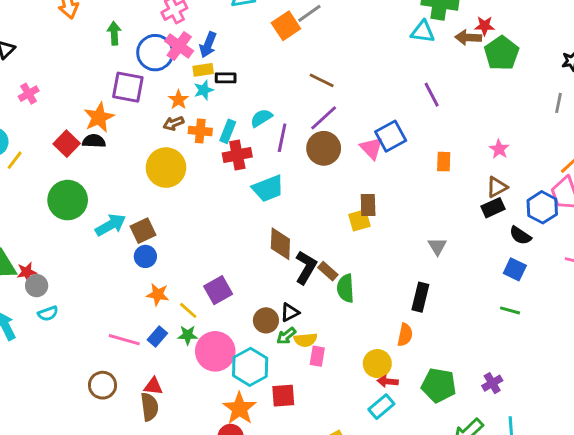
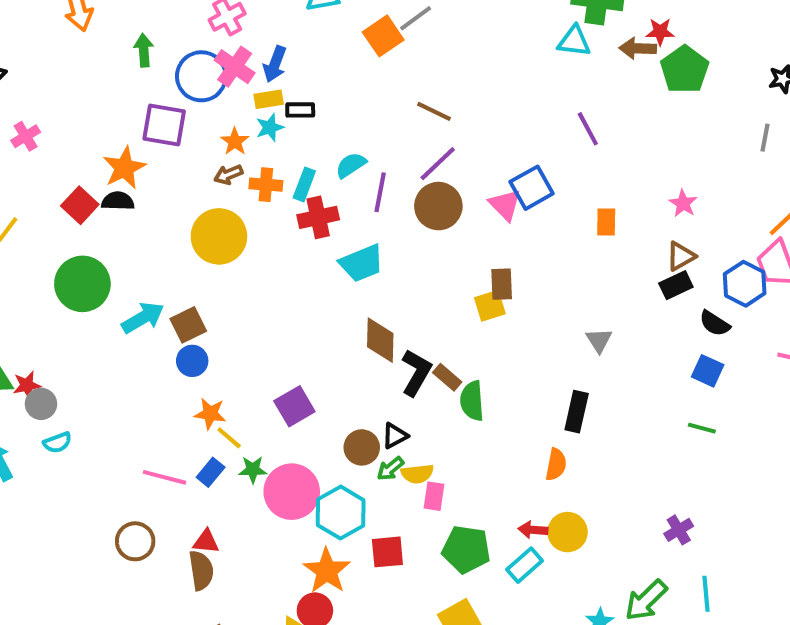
yellow line: (188, 310) -> (229, 438), moved
yellow circle: (377, 364) -> (568, 532), moved
green pentagon: (439, 385) -> (466, 549), moved

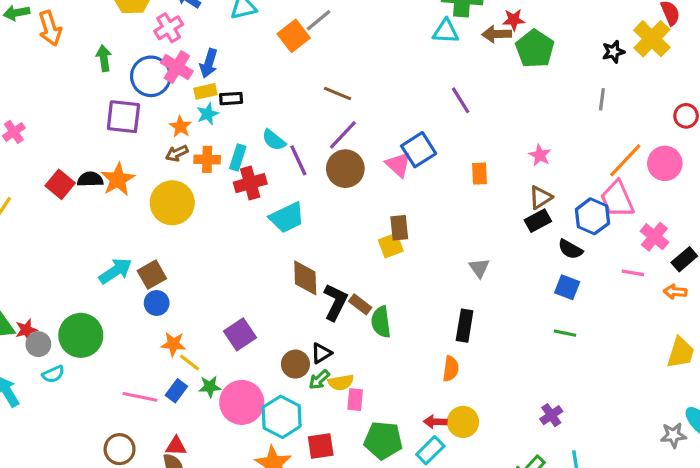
cyan semicircle: (351, 165) -> (274, 140), turned -105
orange star: (124, 168) -> (118, 179), moved
purple line: (380, 192) -> (298, 160), turned -32
green circle: (82, 284) -> (81, 335), moved

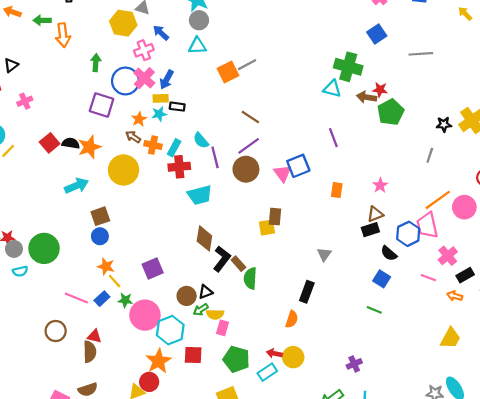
brown arrow: (177, 153) -> (133, 137), turned 48
cyan arrow: (115, 271) -> (76, 186), moved

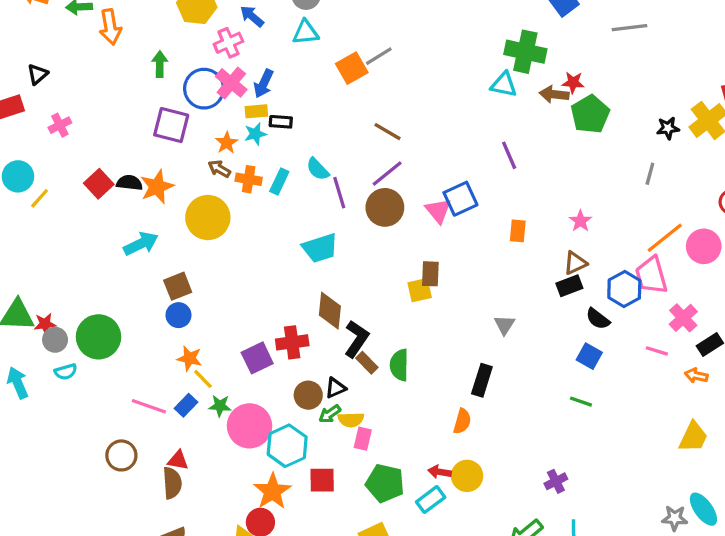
red cross: (179, 167) -> (292, 342), moved
brown rectangle: (238, 264) -> (367, 363), moved

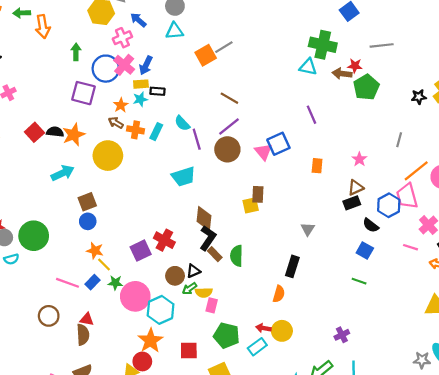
gray line: (629, 28) -> (382, 45), moved
gray line: (650, 174) -> (399, 140), moved
brown diamond: (330, 311) -> (204, 218), moved
red cross: (292, 342) -> (164, 240), turned 36
red square: (322, 480) -> (189, 351), moved

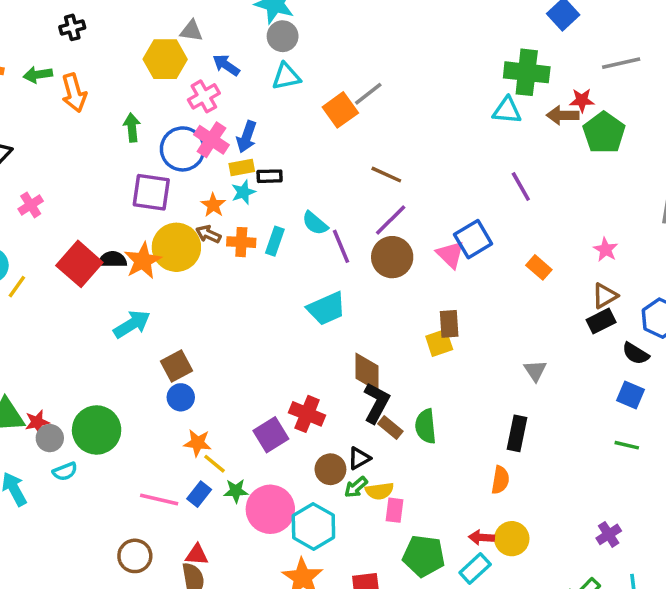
red square: (34, 132) -> (79, 264), size x1.4
yellow circle: (108, 156) -> (176, 247), moved
orange rectangle: (317, 166) -> (539, 267), turned -48

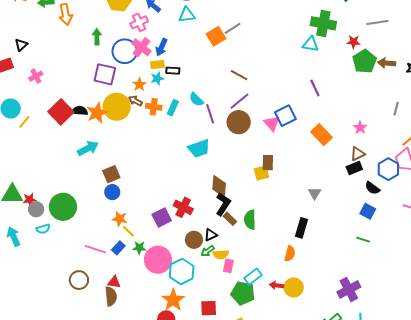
brown arrow: (563, 115) -> (387, 63), moved
orange rectangle: (539, 267) -> (321, 135), size x1.5
purple cross: (609, 534) -> (349, 289), size x1.6
cyan rectangle: (475, 568) -> (253, 277), moved

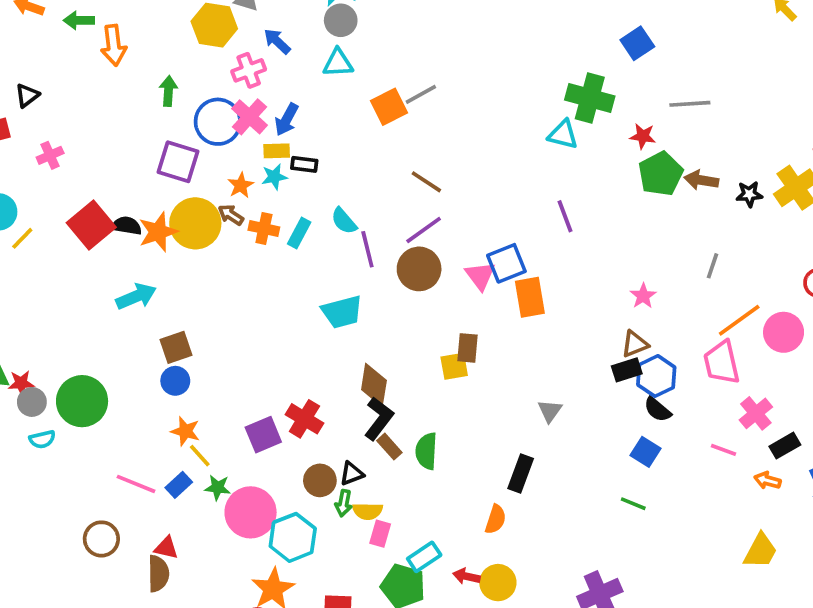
orange rectangle: (321, 135) -> (530, 297), moved, turned 30
blue hexagon: (388, 169) -> (656, 376), moved
green arrow: (208, 251) -> (344, 503), turned -48

